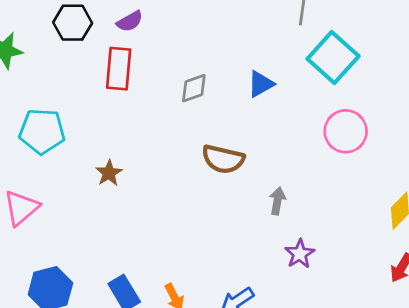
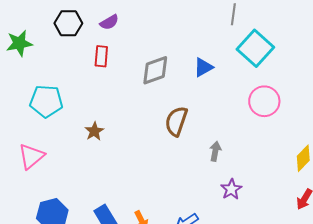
red rectangle: (119, 69) -> (101, 56), size x0.7
gray diamond: (194, 88) -> (155, 70), size x1.4
brown semicircle: (223, 159) -> (176, 121), turned 96

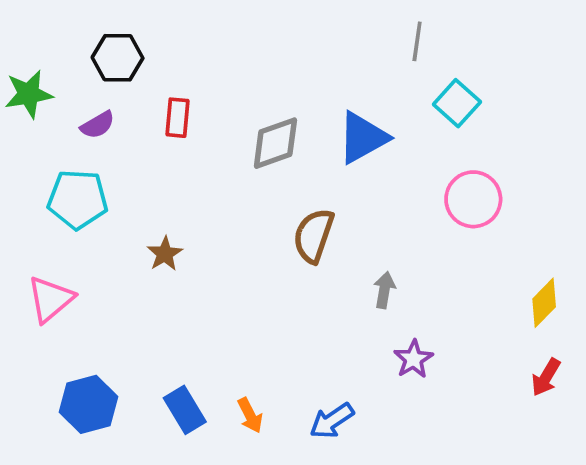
purple semicircle: (109, 22) -> (98, 125), moved
cyan square: (255, 48) -> (457, 103), size x0.7
blue triangle: (203, 67) -> (363, 138), size x1.5

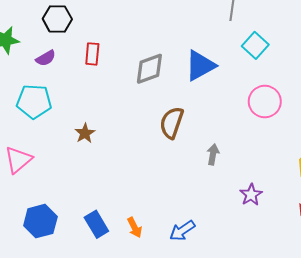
purple star: (413, 359) -> (251, 195), moved

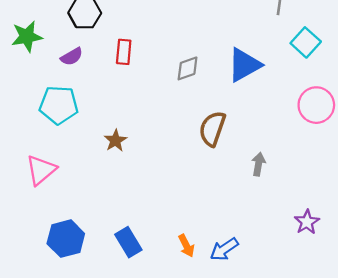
gray diamond: (149, 69) -> (188, 68), size x0.7
purple star: (251, 195) -> (307, 222), moved
orange arrow: (135, 227) -> (186, 246), moved

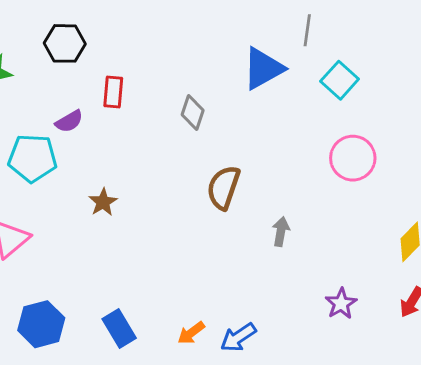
purple semicircle: (72, 57) -> (69, 121), moved
blue triangle: (244, 65) -> (263, 68), moved
gray diamond: (188, 68) -> (193, 113), turned -52
orange arrow: (186, 246) -> (191, 333), turned 80

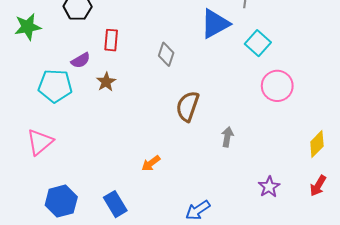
cyan square: (340, 80) -> (258, 43), moved
brown star: (103, 202) -> (106, 82), moved
orange arrow: (191, 333) -> (151, 163), moved

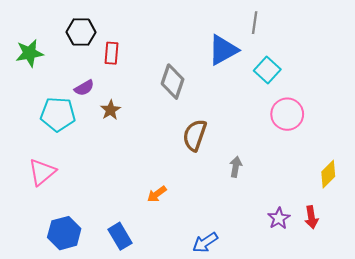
red rectangle: (111, 40) -> (112, 53), moved
gray diamond: (166, 54) -> (173, 82), size x1.4
red arrow: (318, 186) -> (311, 217), moved, turned -40

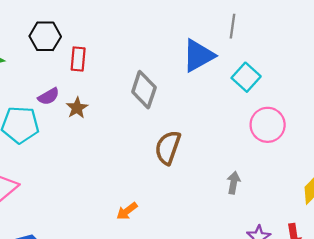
brown star: (110, 110) -> (77, 108), moved
gray arrow: (236, 167) -> (234, 183), moved

